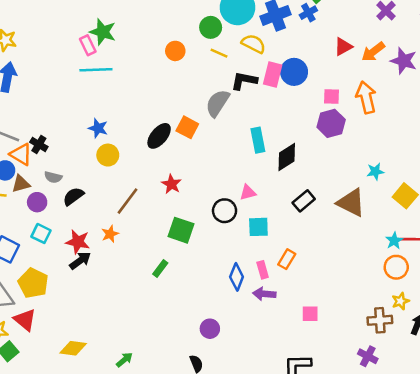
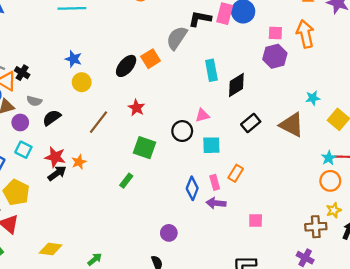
orange square: (187, 127) -> (151, 59), turned 30
orange star: (110, 234) -> (79, 162), moved

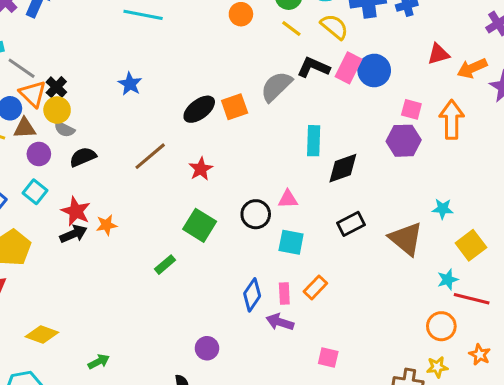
yellow circle: (82, 82) -> (57, 110), moved
brown line: (98, 122) -> (150, 156), moved
cyan star: (329, 158) -> (448, 280), moved

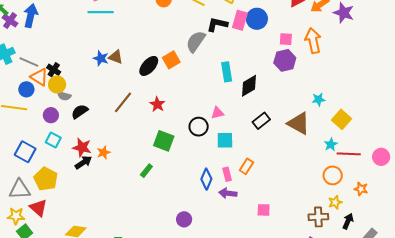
brown triangle: (25, 128) -> (116, 57), moved, turned 35

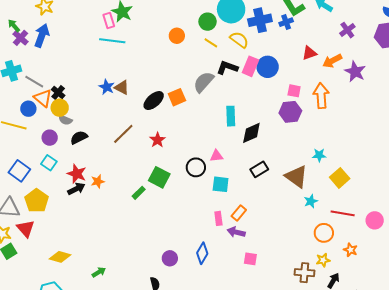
cyan star: (331, 144) -> (311, 201), moved
green rectangle: (146, 171) -> (139, 193), moved
blue diamond: (206, 179) -> (202, 253), moved
purple arrow: (228, 193) -> (236, 232), moved

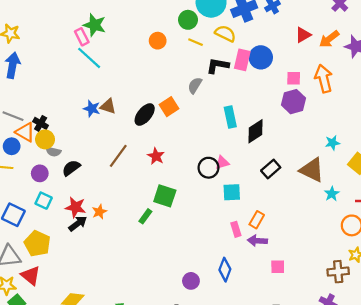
cyan line: (112, 41) -> (89, 58), turned 45
gray semicircle: (204, 82) -> (195, 85), size x0.7
black circle: (196, 167) -> (209, 168), moved

